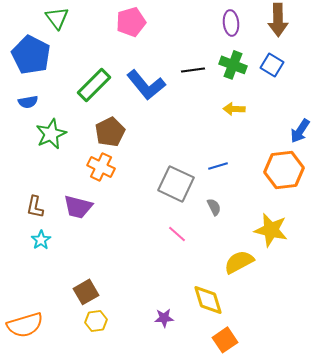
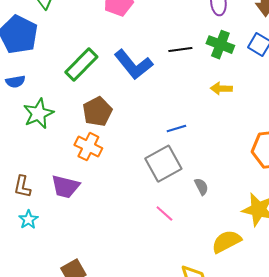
blue line: (218, 166) -> (176, 129), moved
gray square: (176, 184) -> (163, 164), turned 36

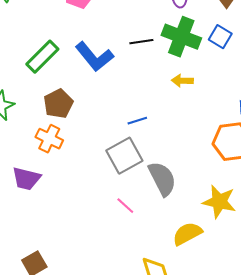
green cross: (220, 45) -> (181, 37), size x1.4
gray semicircle: (201, 187) -> (162, 179), size x2.0

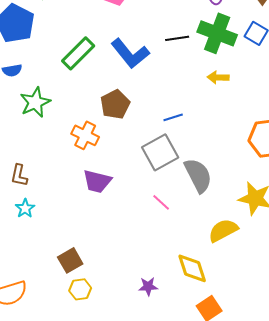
brown pentagon: (58, 104) -> (115, 104), moved
purple trapezoid: (26, 179) -> (97, 181), moved

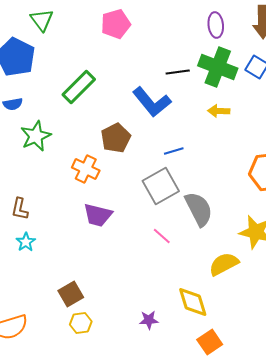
blue L-shape: (130, 53) -> (152, 102), moved

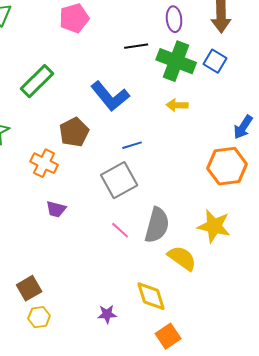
black line: (178, 72) -> (136, 46), moved
gray semicircle: (199, 209) -> (157, 225), moved, turned 42
purple trapezoid: (98, 215) -> (56, 209), size x0.7
yellow semicircle: (224, 264) -> (182, 258), turned 64

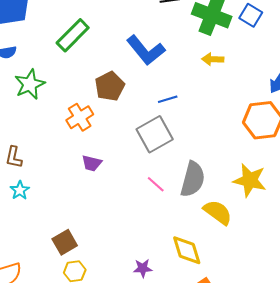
orange cross: (44, 163) -> (80, 117), turned 32

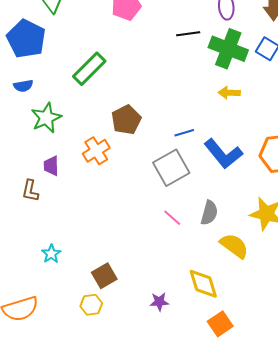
blue L-shape: (146, 50) -> (223, 154), moved
purple trapezoid: (92, 163) -> (51, 166), moved, turned 75
gray semicircle: (193, 179) -> (209, 213), size x0.7
cyan star: (20, 190) -> (51, 254), moved
brown square: (65, 242) -> (104, 276), moved

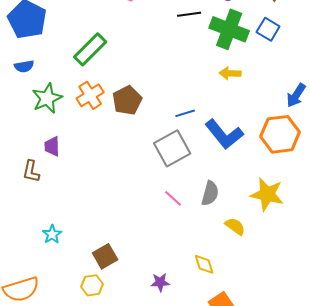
orange cross: (96, 151) -> (90, 95), moved
yellow semicircle: (234, 246) -> (235, 226), size x0.7
yellow diamond: (203, 284) -> (204, 264), size x0.7

